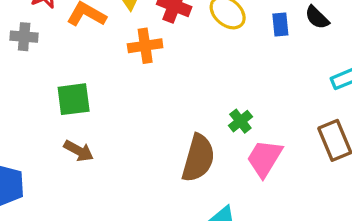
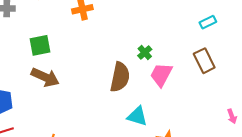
brown arrow: (79, 151) -> (45, 77), size x1.5

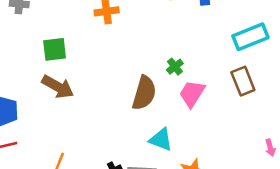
cyan rectangle: (208, 22) -> (250, 37), size x1.8

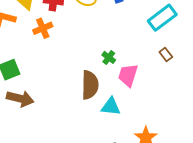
brown rectangle: (243, 81) -> (166, 54), size x0.6
cyan triangle: (161, 140) -> (111, 107), moved

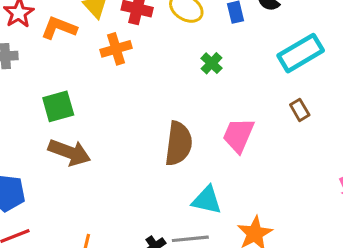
green cross: (109, 57) -> (212, 63), moved
cyan triangle: (111, 107) -> (207, 200), moved

